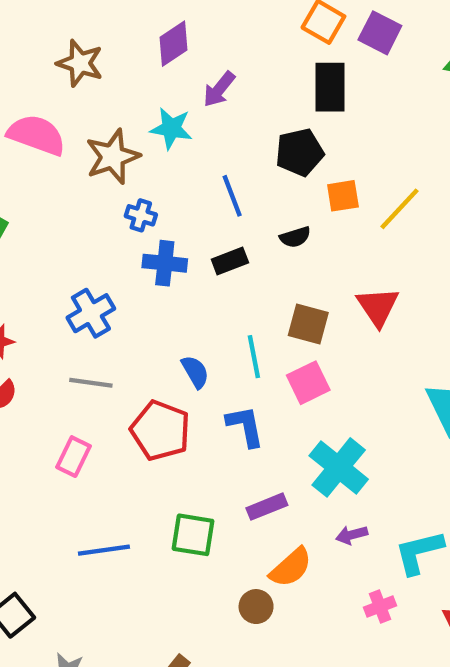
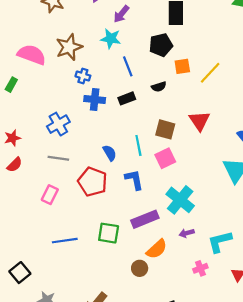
cyan star: (171, 128) -> (111, 39), moved
pink semicircle: (37, 135) -> (32, 55), moved
purple rectangle: (267, 507) -> (145, 219), size x1.4

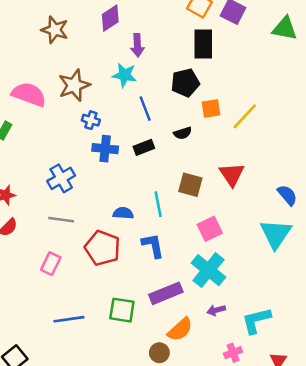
purple arrow: (121, 14) -> (137, 45), turned -42
blue semicircle: (110, 153) -> (123, 213), turned -56
pink square: (165, 158) -> (210, 229), moved

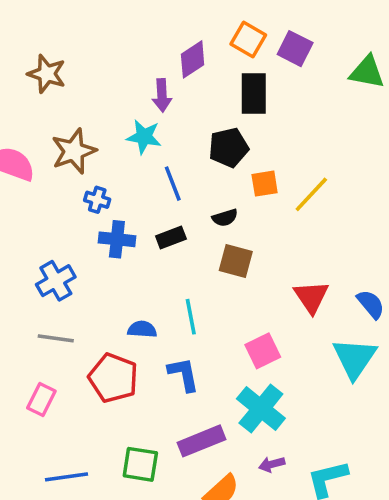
purple diamond: (110, 18) -> (193, 59), moved
red triangle: (232, 174) -> (311, 297), moved
brown square: (190, 185) -> (236, 261), moved

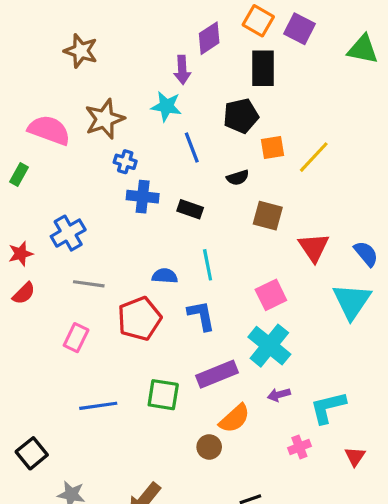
black rectangle: (171, 238) -> (190, 209), moved, turned 40
brown square: (236, 261) -> (268, 216), moved
blue cross: (56, 281) -> (68, 233), moved
red pentagon: (113, 378) -> (139, 319), turned 30

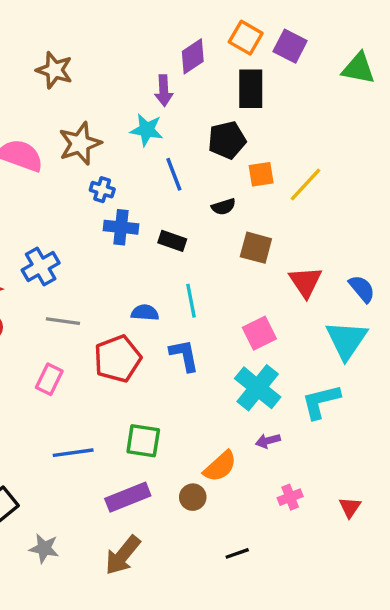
purple rectangle: (217, 374) -> (128, 497), moved
cyan L-shape: (328, 407) -> (321, 401), moved

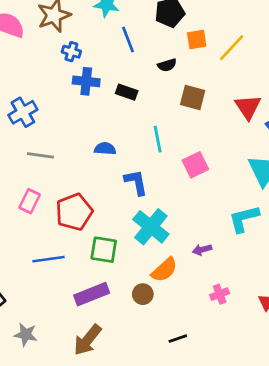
red triangle: (305, 282) -> (248, 107), moved
cyan line: (191, 301) -> (158, 139), moved
red pentagon: (118, 359) -> (74, 212), moved
cyan cross: (258, 388) -> (151, 227), moved

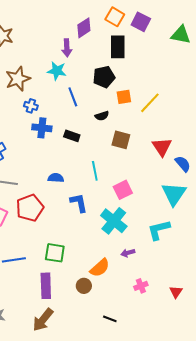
red pentagon: (74, 212) -> (30, 208), moved
cyan cross: (151, 227) -> (114, 221), moved
purple rectangle: (92, 294) -> (46, 286), turned -70
black line: (178, 339) -> (110, 319), turned 40

